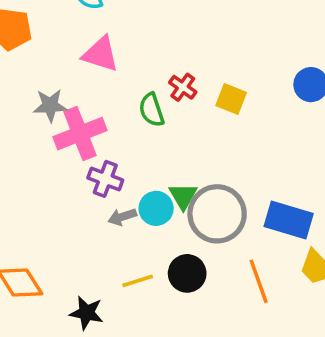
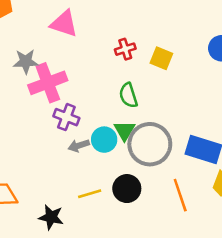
red cross: (183, 87) -> (125, 49), turned 36
green semicircle: (152, 110) -> (128, 95), moved

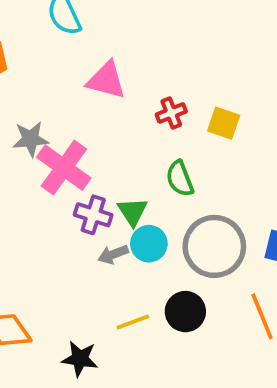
pink triangle: (64, 24) -> (106, 80), moved
pink cross: (48, 83) -> (64, 168), turned -30
green triangle: (125, 131) -> (132, 212), moved

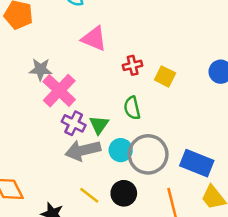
cyan circle: (149, 244) -> (121, 150), moved
gray arrow: (113, 254) -> (83, 150), size x1.8
yellow line: (133, 322) -> (89, 195), turned 50

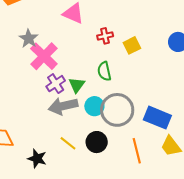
gray star: (40, 69) -> (29, 39), turned 30
yellow square: (165, 76) -> (132, 45), turned 36
purple cross: (74, 123) -> (56, 84), turned 30

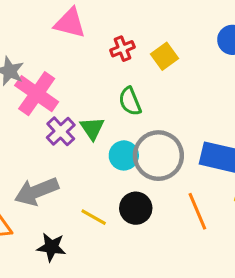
gray arrow: (63, 106) -> (36, 191), moved

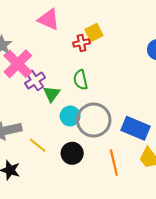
yellow square: (165, 56) -> (94, 32), moved
purple cross: (61, 131) -> (35, 80), moved
yellow line: (94, 217) -> (38, 145), moved

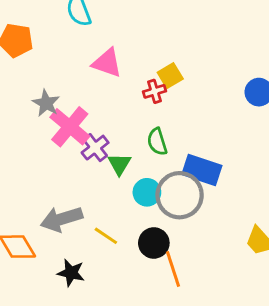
blue rectangle: (136, 128) -> (202, 170), moved
orange line: (114, 163) -> (173, 269), moved

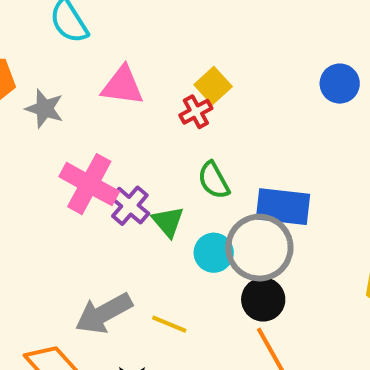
gray star: (46, 103) -> (45, 109), moved
black circle: (154, 243) -> (263, 299), moved

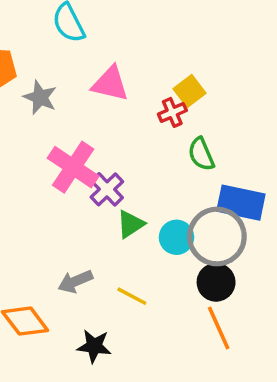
green semicircle: (214, 180) -> (201, 154), moved
green triangle: (168, 222) -> (130, 224), moved, turned 32
gray arrow: (104, 313) -> (75, 281), size x0.7

